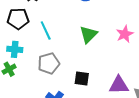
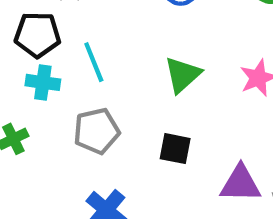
cyan cross: (15, 49) -> (43, 82), moved
black square: (82, 79) -> (175, 149), moved

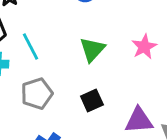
black square: (175, 149) -> (92, 101), turned -30

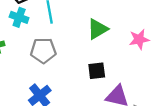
black square: (92, 101) -> (97, 71), moved

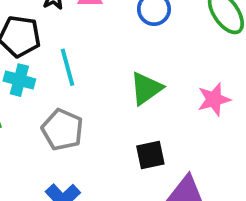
gray pentagon: (43, 50) -> (62, 130), turned 30

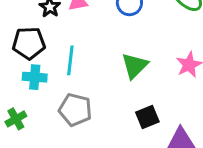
cyan line: (68, 67) -> (70, 60), turned 32

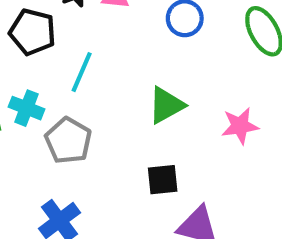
cyan cross: (35, 77) -> (26, 108), moved

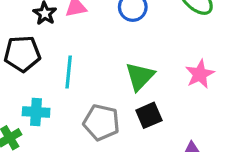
gray pentagon: (68, 141) -> (101, 122), moved
black square: (163, 180) -> (149, 115), moved

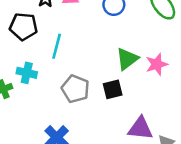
green triangle: (140, 76) -> (127, 59), moved

